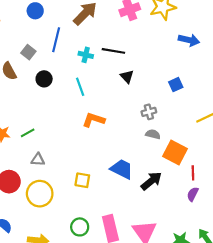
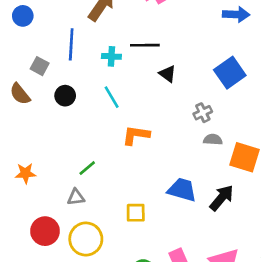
blue circle: (35, 11) -> (23, 16), moved
blue square: (176, 85) -> (230, 73), size x1.6
green line: (28, 133) -> (87, 168), moved

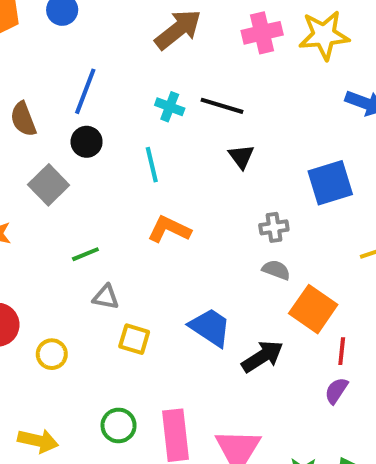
blue line: (71, 44) -> (85, 91), moved
gray square: (40, 66) -> (49, 185), moved, size x1.4
gray triangle: (76, 197) -> (106, 297), moved
yellow circle: (86, 239) -> (52, 354), size x0.6

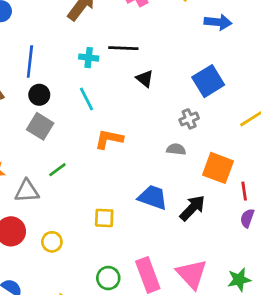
gray square: (49, 185) -> (40, 126), moved
gray cross: (274, 227) -> (189, 119), moved
gray semicircle: (276, 270) -> (176, 149), moved
gray triangle: (106, 297) -> (27, 191), moved, size x1.4

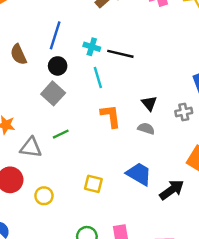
black line: (123, 48) -> (120, 54), moved
cyan cross: (89, 58) -> (92, 47), moved
black triangle: (145, 79) -> (149, 103), moved
orange L-shape: (109, 139) -> (111, 116), turned 60
gray semicircle: (176, 149) -> (146, 128), moved

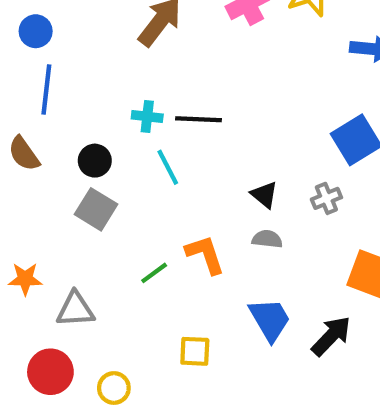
blue line: (55, 35) -> (46, 90), moved
orange L-shape: (111, 116) -> (205, 254), moved
green line: (61, 134) -> (154, 273), moved
blue trapezoid: (139, 174) -> (270, 319), turned 40

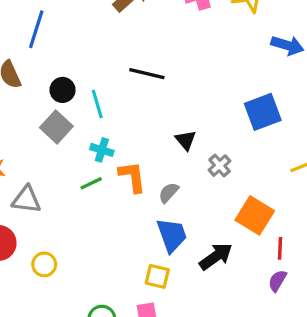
cyan cross: (147, 116) -> (102, 150), moved
cyan line: (168, 167) -> (97, 104), moved
gray cross: (326, 198) -> (220, 166), moved, turned -30
gray semicircle: (267, 239) -> (169, 193), moved, turned -65
yellow square: (195, 351) -> (157, 276), moved

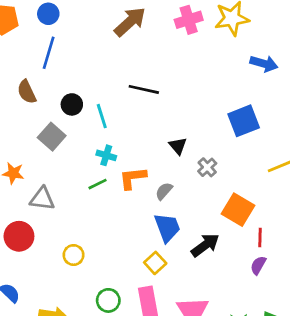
gray square: (56, 127) -> (52, 137), moved
orange L-shape: (132, 177) -> (133, 178), turned -88
yellow circle: (44, 264) -> (74, 255), moved
yellow square: (157, 276) -> (155, 263), turned 35

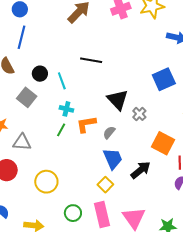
black triangle: (178, 146) -> (118, 100), size x1.6
green line: (97, 184) -> (61, 130), turned -32
yellow circle: (74, 255) -> (46, 182), size x1.5

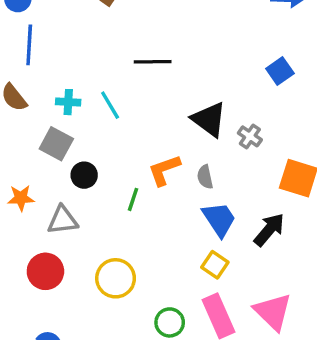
black circle: (40, 74) -> (84, 175), moved
blue square: (164, 79) -> (280, 71), size x0.7
cyan cross: (66, 109) -> (68, 102), moved
green line: (61, 130) -> (133, 199), moved
gray semicircle: (109, 133) -> (205, 177), turned -40

